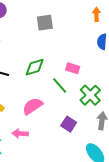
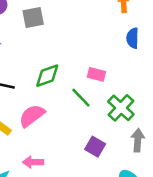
gray square: (45, 23) -> (33, 17), moved
pink semicircle: (33, 106) -> (32, 116), moved

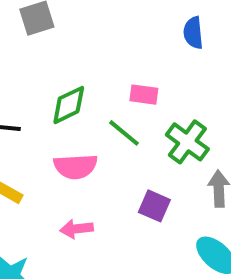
pink semicircle: (32, 116) -> (76, 167), moved, turned -140
pink arrow: (33, 162) -> (77, 229), moved

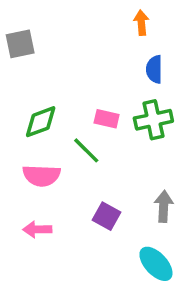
green cross: (187, 142) -> (153, 120), moved, turned 36

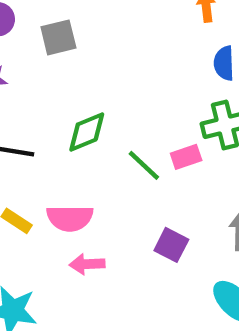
pink rectangle: (107, 119) -> (186, 157), moved, turned -30
pink semicircle: (42, 176) -> (70, 218), moved

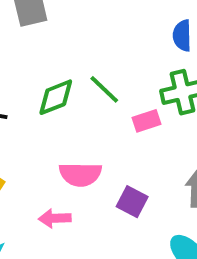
green line: (144, 165) -> (104, 89), moved
pink semicircle: (70, 218) -> (80, 174), moved

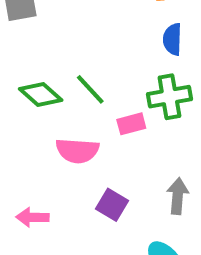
green diamond: (56, 97) -> (41, 94), turned 60
pink semicircle: (80, 174) -> (77, 151), moved

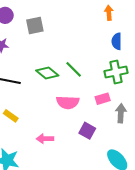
pink rectangle: (131, 124) -> (103, 99), moved
gray arrow: (178, 196) -> (121, 113), moved

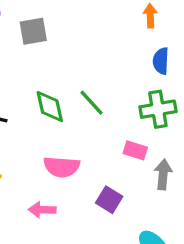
green diamond: (47, 73) -> (50, 107), turned 35
pink rectangle: (103, 99) -> (135, 150), turned 32
pink semicircle: (68, 102) -> (62, 167), moved

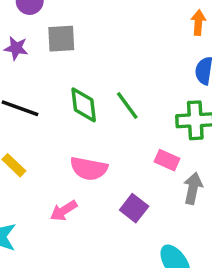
gray square: (33, 31) -> (61, 39), moved
pink arrow: (42, 210) -> (64, 211), turned -40

